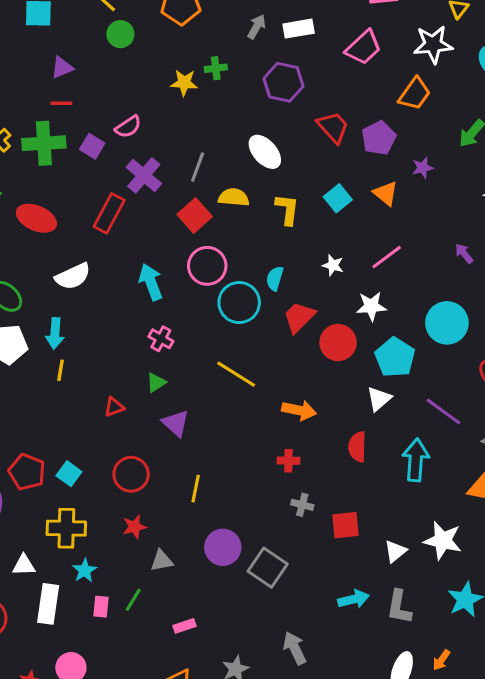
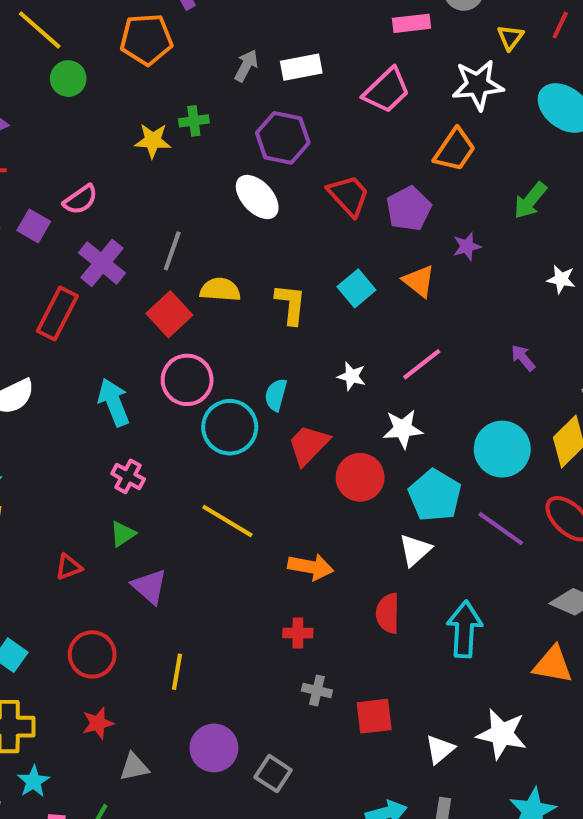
white ellipse: (265, 152) -> (257, 197), moved
purple line: (444, 412) -> (501, 529), moved
gray square: (268, 568) -> (273, 774), size x0.7

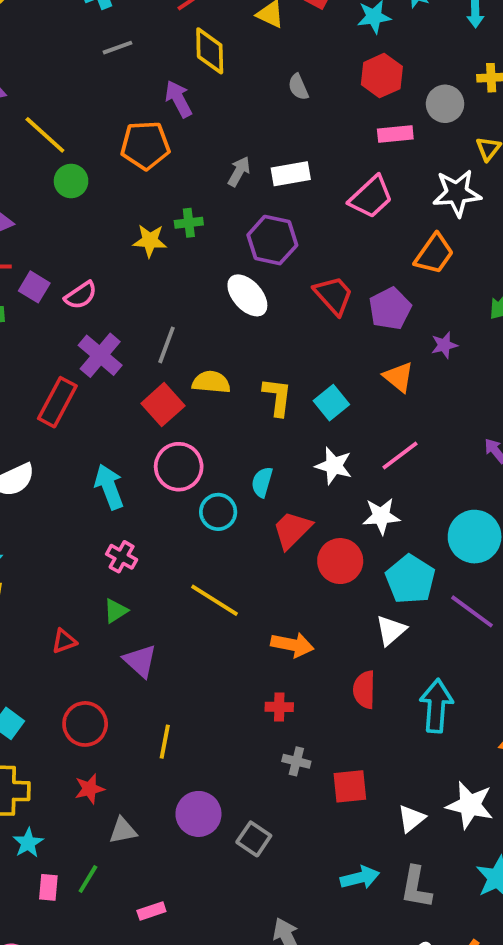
purple square: (34, 226) -> (34, 287), moved
cyan square: (356, 288) -> (331, 403), moved
white star: (352, 376) -> (334, 466), size x1.4
cyan circle: (230, 427) -> (218, 512), size x0.7

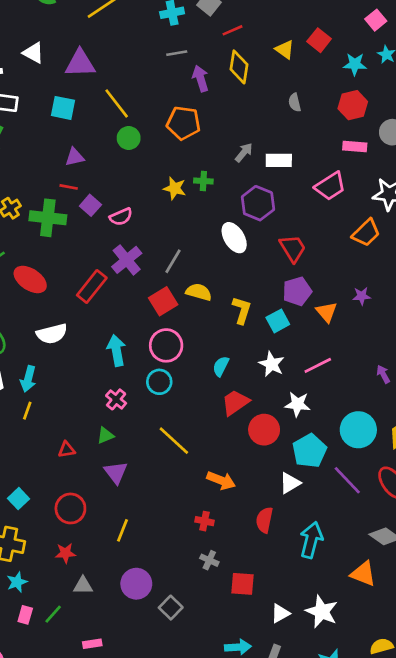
purple arrow: (178, 99) -> (200, 78), moved
purple pentagon: (390, 309) -> (297, 291), moved
cyan circle: (218, 512) -> (159, 382), moved

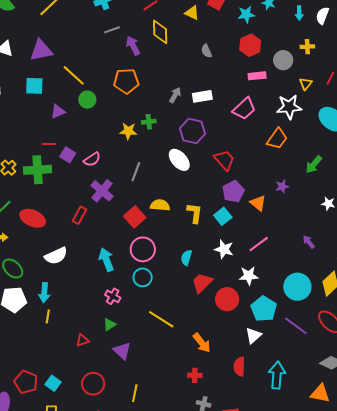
purple triangle: (75, 157) -> (58, 111), moved
gray line: (173, 261) -> (136, 172), moved
red rectangle: (92, 287) -> (80, 215), size x0.7
orange arrow: (221, 481) -> (202, 343), turned 40

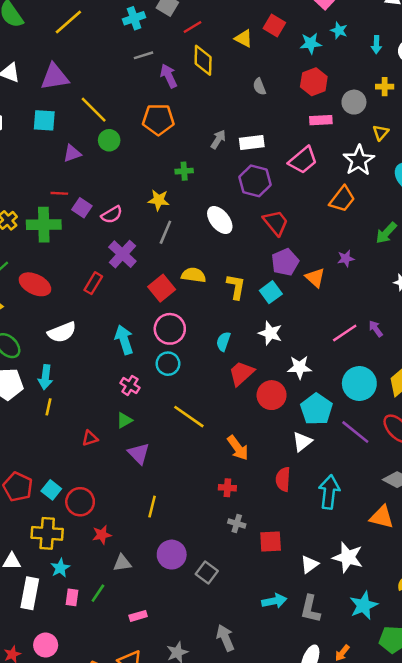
white star: (289, 107) -> (359, 160), turned -30
yellow star: (128, 131) -> (159, 200), moved
purple hexagon: (192, 131) -> (255, 181), moved
pink line: (259, 244) -> (345, 333), moved
red circle: (93, 384) -> (80, 502), moved

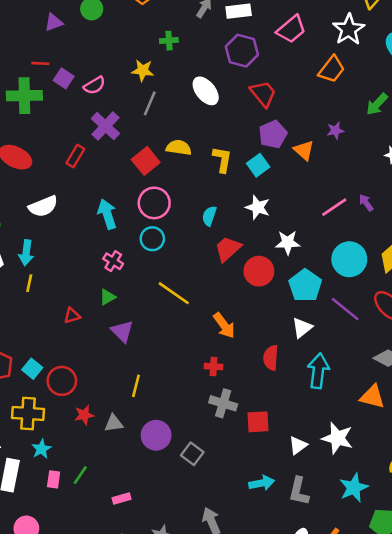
white triangle: (302, 442) -> (302, 328), moved
gray cross: (237, 524) -> (223, 403), size x1.5
gray triangle: (122, 563) -> (114, 423), moved

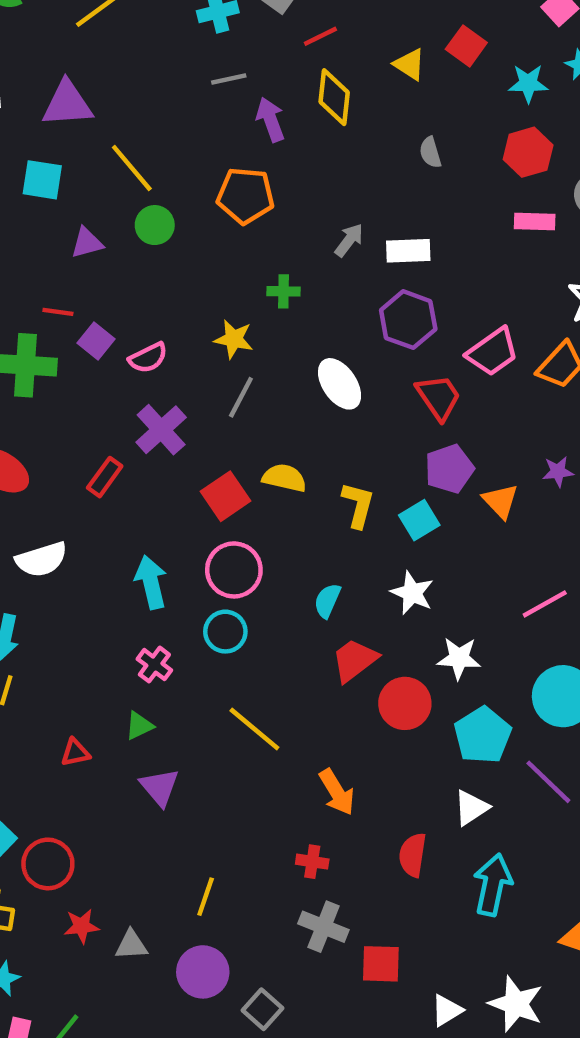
pink trapezoid: (291, 29) -> (493, 352), moved
yellow line: (136, 386) -> (206, 897), moved

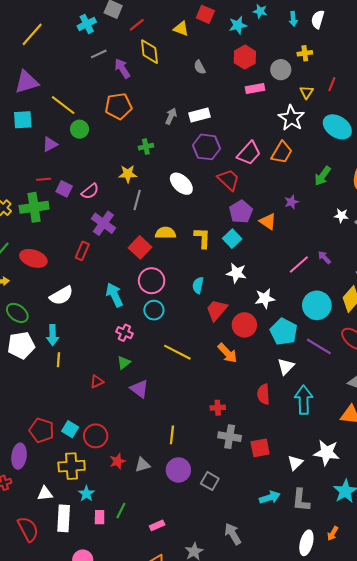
orange arrow: (337, 792) -> (227, 353), moved

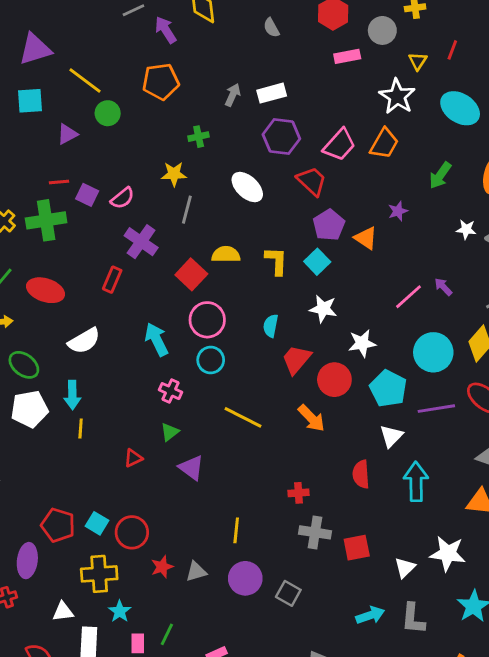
purple line: (319, 346) -> (436, 409), turned -40

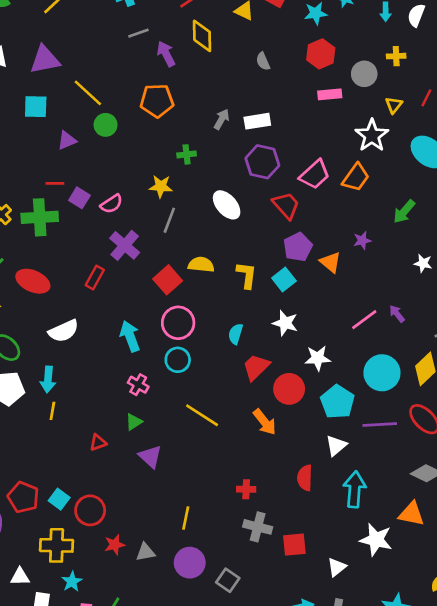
white star: (448, 554) -> (376, 540), moved

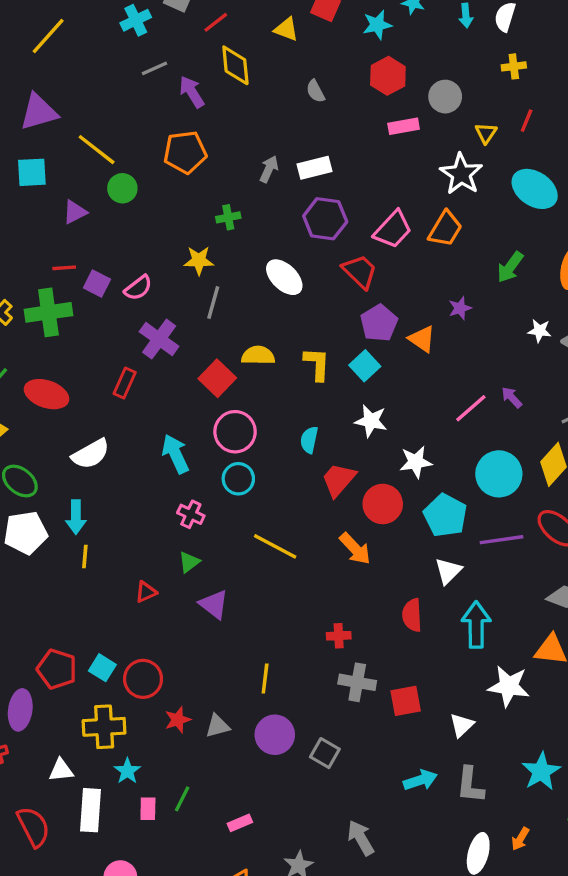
yellow cross: (396, 56) -> (514, 66), moved

